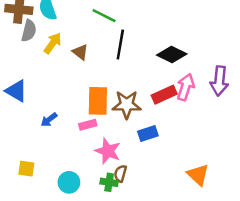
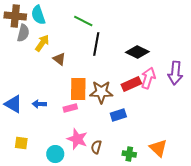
brown triangle: (80, 52) -> (59, 59), moved
blue triangle: (16, 91) -> (13, 104), moved
blue arrow: (49, 120) -> (39, 104), turned 40
pink star: (108, 151) -> (77, 139), moved
green cross: (109, 182) -> (129, 154), moved

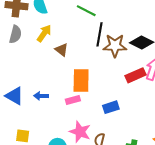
gray semicircle: (23, 33) -> (15, 34), moved
brown star: (101, 92) -> (115, 46), moved
blue rectangle: (118, 115) -> (111, 107), moved

